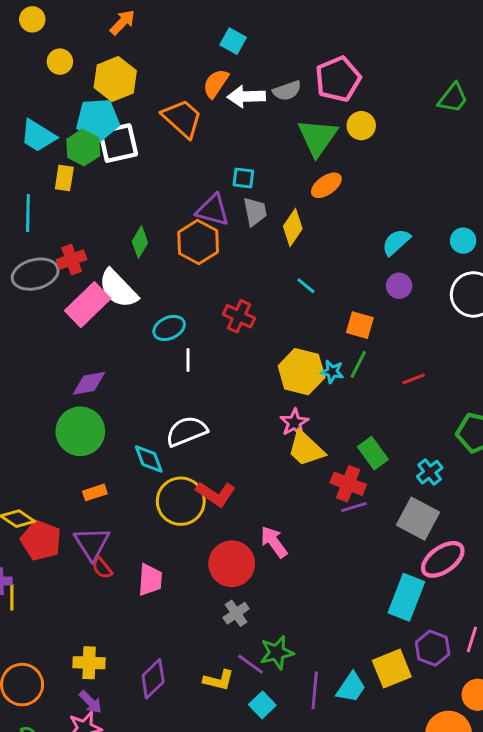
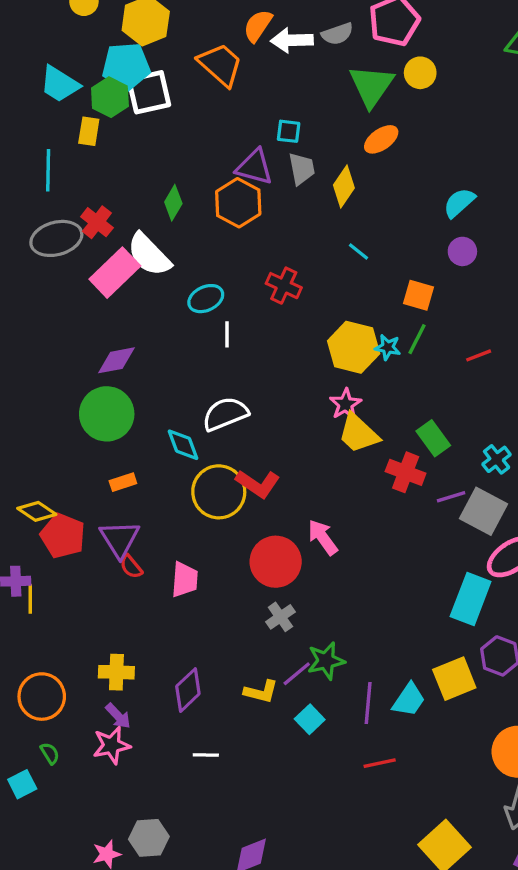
red cross: (72, 260) -> (97, 222), turned -32
purple line: (354, 507) -> (451, 497), moved
purple line: (251, 664) -> (297, 674), turned -76

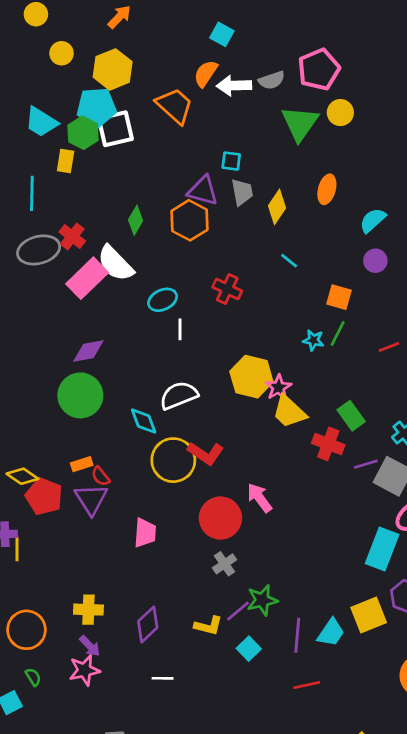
orange ellipse: (381, 139) -> (327, 189), moved, turned -40
yellow hexagon: (354, 347) -> (251, 377), moved
orange rectangle: (123, 482) -> (82, 464), moved
red semicircle: (131, 567) -> (101, 476), moved

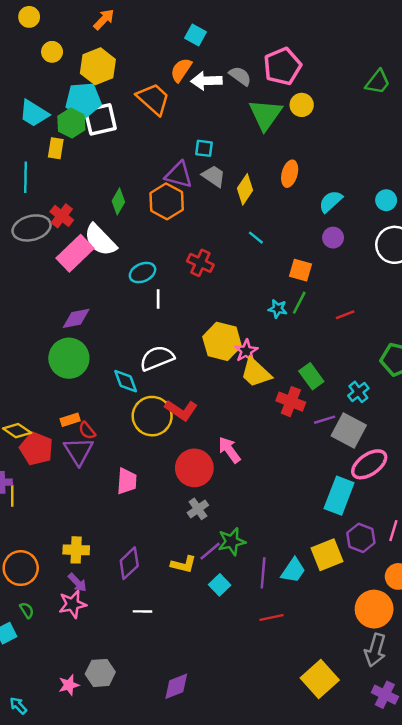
gray semicircle: (272, 80) -> (240, 76), turned -125
gray trapezoid: (242, 192) -> (214, 176), turned -45

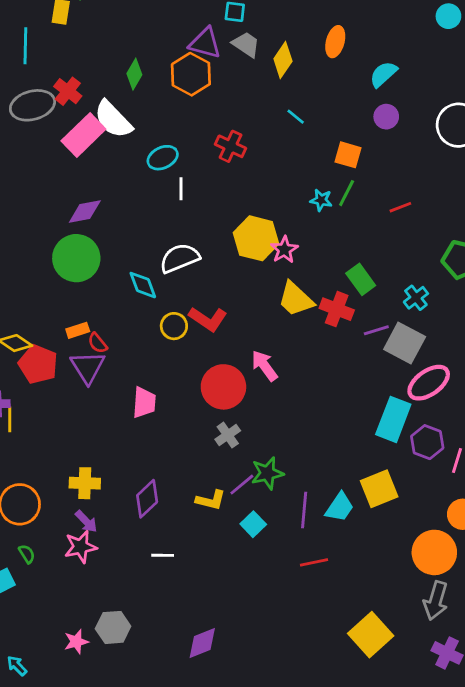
cyan circle: (386, 200) -> (448, 16), moved
yellow trapezoid: (256, 373) -> (296, 299), moved
yellow circle: (152, 416) -> (174, 326), size x0.6
purple hexagon: (361, 538) -> (427, 442), moved

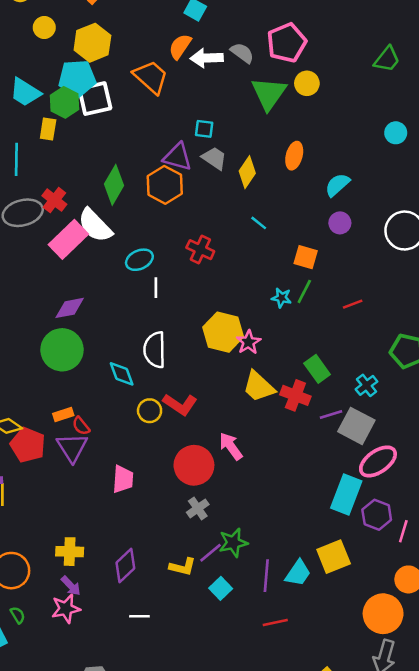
green diamond: (134, 74) -> (114, 185), size x1.4
white semicircle: (180, 258) -> (155, 350), turned -69

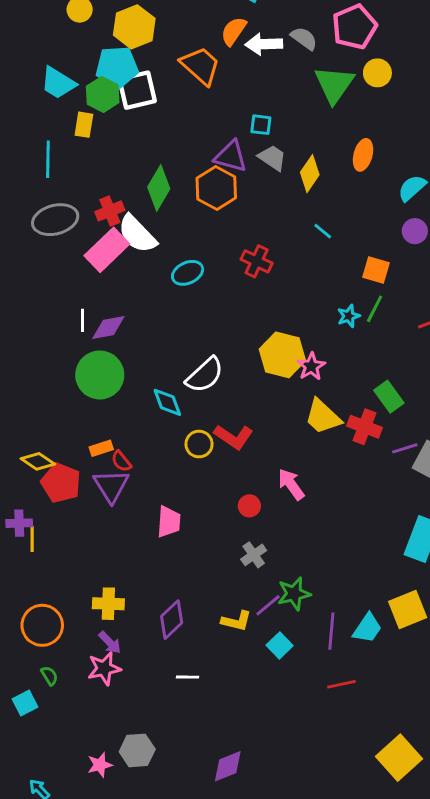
red cross: (54, 200) -> (110, 211), moved, turned 30
white line: (156, 288) -> (82, 320), moved
cyan star: (282, 298) -> (349, 316), turned -30
white semicircle: (155, 350) -> (205, 375), turned -132
red circle: (194, 465) -> (249, 506), size x0.5

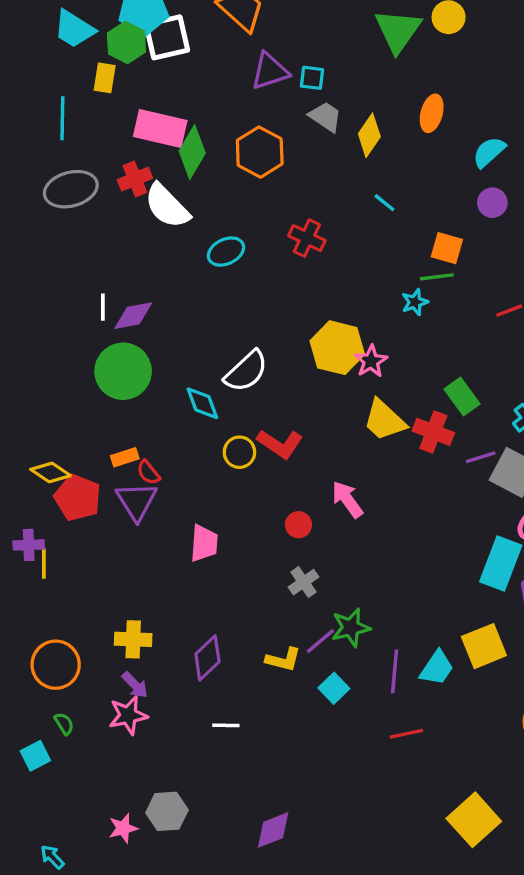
purple triangle: (231, 156) -> (270, 71), moved, turned -33
pink rectangle: (107, 250) -> (160, 128), moved, turned 57
green line: (375, 309) -> (437, 277), moved, turned 56

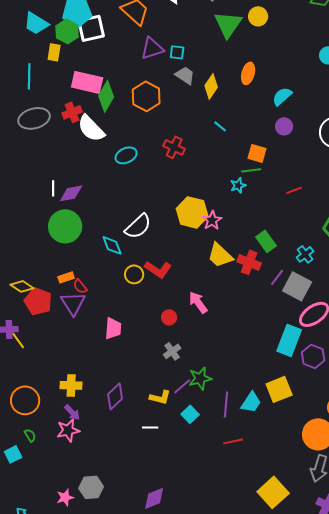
purple line: (481, 457) -> (277, 277), turned -36
yellow line: (44, 563) -> (18, 340), turned -36
white line: (226, 725) -> (150, 427), moved

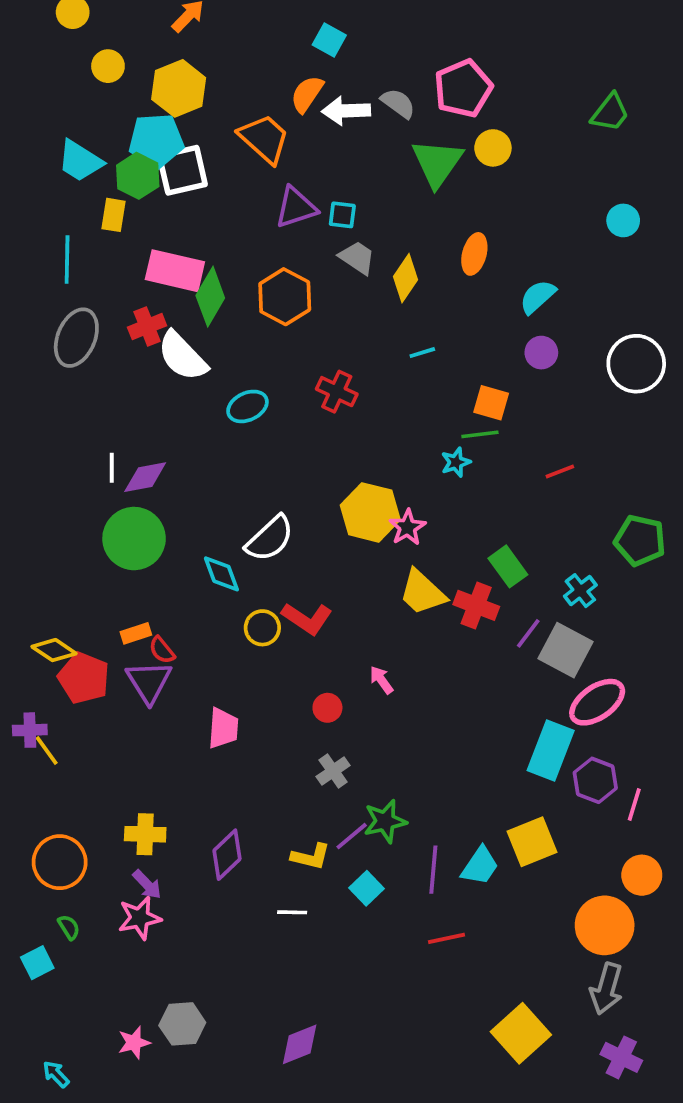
gray ellipse: (34, 118) -> (76, 338), turned -52
cyan line: (220, 126) -> (422, 353), turned -56
pink arrow: (198, 302) -> (381, 680), size x0.7

